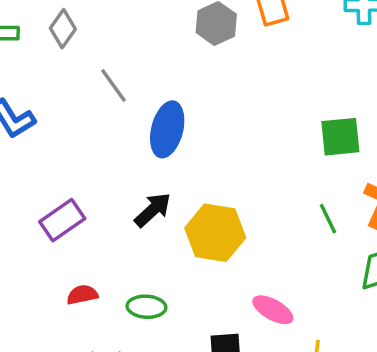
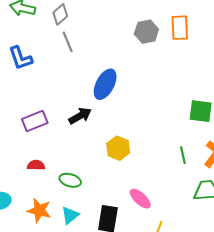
gray line: (114, 85) -> (68, 42), moved
black arrow: (153, 210) -> (80, 116), moved
yellow hexagon: (215, 233) -> (118, 148), size x0.7

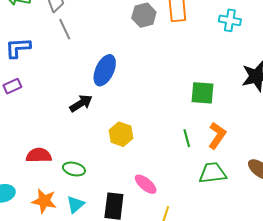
blue L-shape: (21, 58) -> (18, 48), turned 108
purple rectangle: (35, 121) -> (12, 86), moved, size x0.7
red semicircle: (36, 165) -> (39, 155), size x1.4

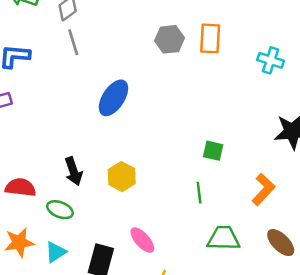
green square: (203, 93) -> (213, 151), moved, size x0.7
black arrow: (81, 103) -> (73, 171), moved, turned 95
orange L-shape: (217, 136) -> (263, 189), moved
orange star: (44, 201) -> (19, 242), turned -30

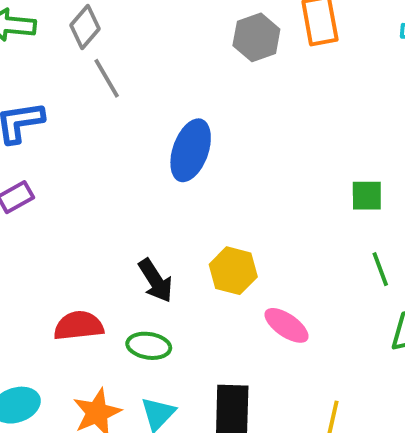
green line: (199, 193) -> (380, 269), moved
pink ellipse: (142, 240) -> (286, 325), moved

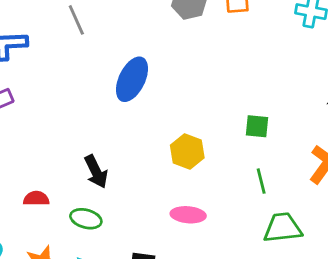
yellow hexagon: (233, 271) -> (187, 151), moved
pink ellipse: (286, 325) -> (188, 215), turned -36
red semicircle: (79, 326) -> (36, 198), size x0.7

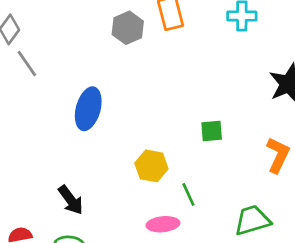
green line: (261, 181) -> (188, 194), moved

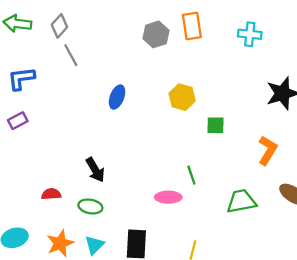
blue ellipse: (88, 109) -> (117, 97), size x0.7
yellow hexagon: (151, 166) -> (182, 97), moved

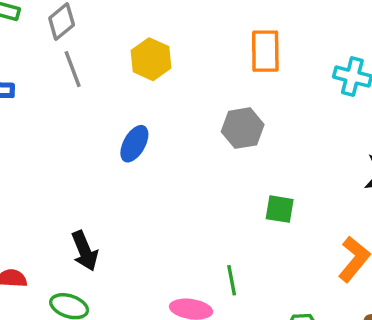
gray hexagon: (156, 34) -> (243, 128), moved
yellow hexagon: (182, 97) -> (151, 59), moved

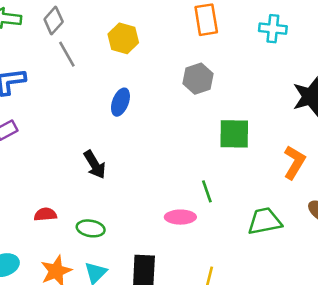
green square: (280, 209) -> (234, 134), size x1.5
black arrow: (85, 251) -> (95, 165), moved

